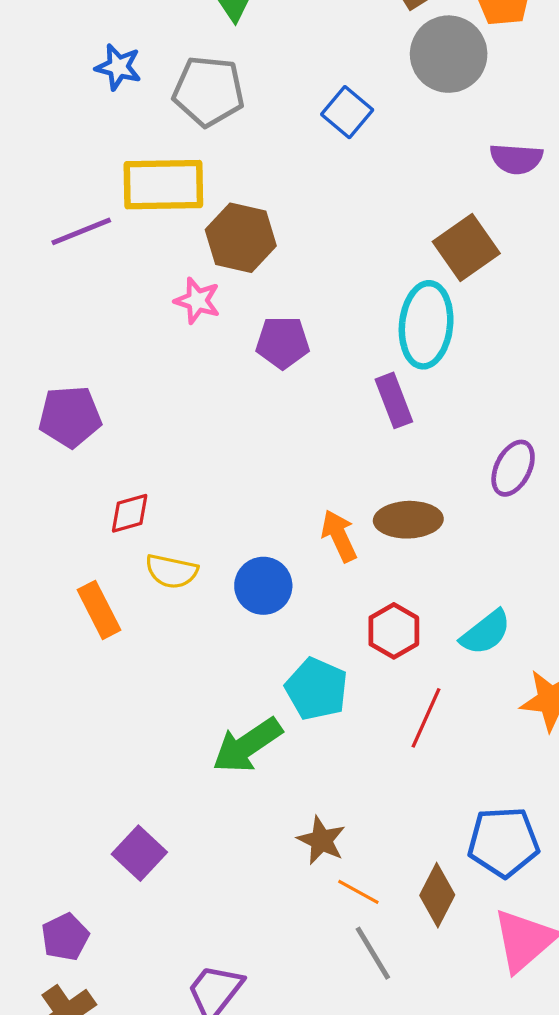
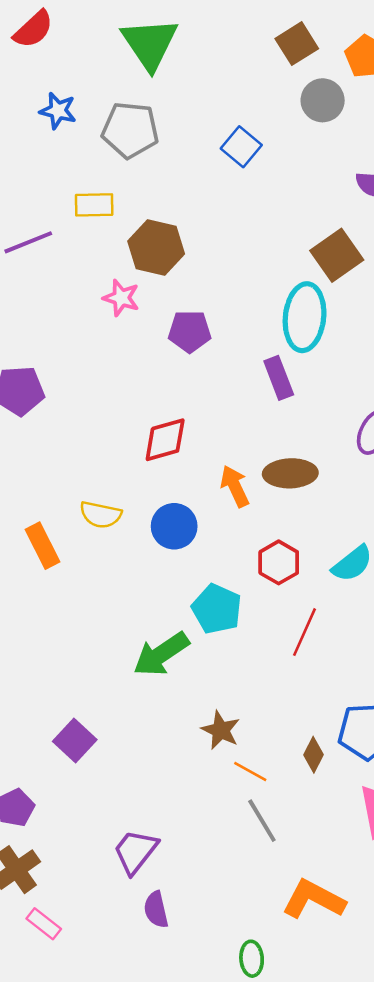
gray circle: (449, 54) -> (323, 100), size x0.7
yellow rectangle: (163, 185) -> (94, 205), size x0.6
red diamond: (130, 513) -> (165, 440), moved, size x1.4
brown diamond: (437, 895) -> (314, 755), moved, size x0.7

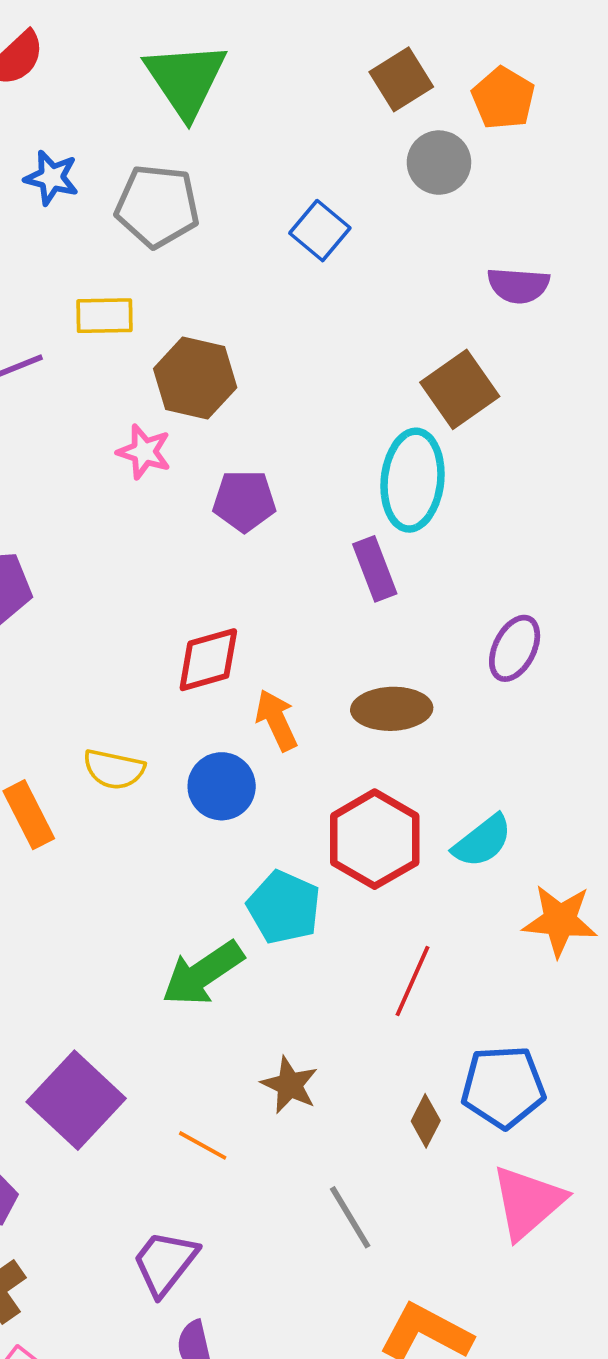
orange arrow: (235, 486) -> (276, 720), moved
red hexagon: (279, 562) -> (375, 839), size x1.5
red line: (305, 632) -> (412, 981), moved
purple square: (75, 741) -> (76, 1100), size x1.5
orange line: (250, 771) -> (203, 1145), moved

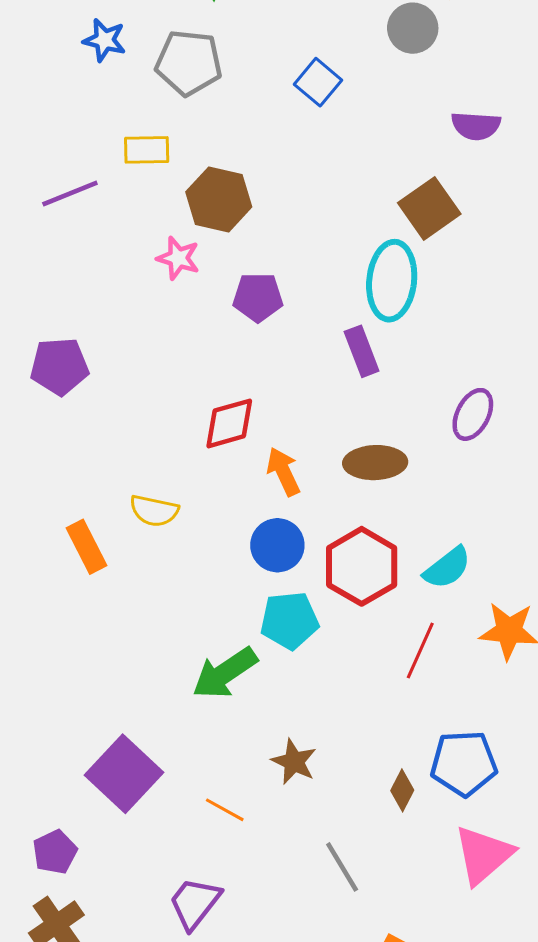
blue circle: (222, 786) -> (277, 545), moved
cyan pentagon: (284, 907) -> (289, 620), turned -30
red line: (412, 981) -> (420, 650), moved

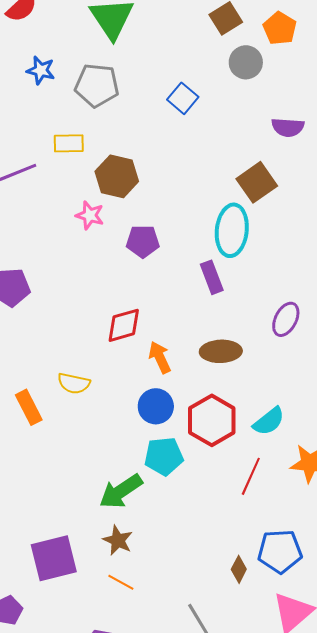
brown star: (294, 762) -> (118, 540), moved
purple square: (124, 774) -> (54, 558), turned 33

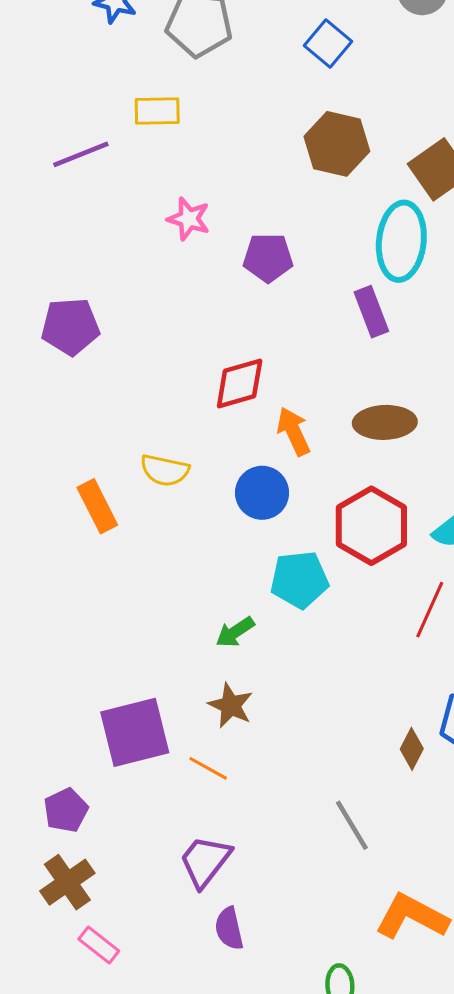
brown hexagon: (117, 176) -> (337, 144), moved
blue circle: (156, 406) -> (262, 493), moved
green arrow: (121, 491) -> (235, 632), size x0.6
orange line: (121, 582) -> (208, 768), moved

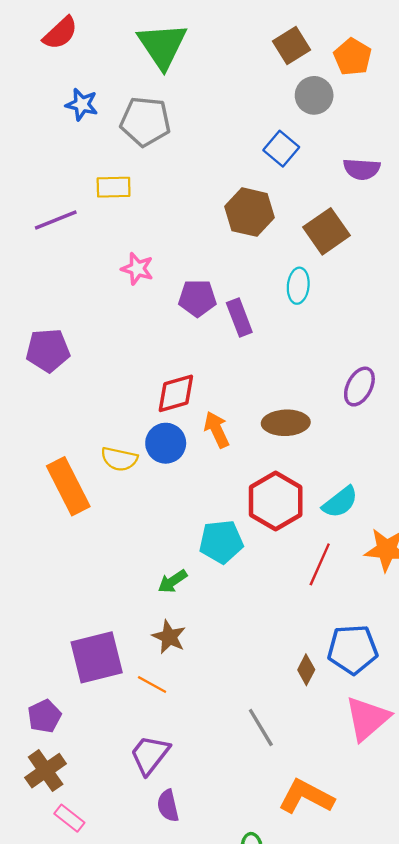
blue square: (328, 44) -> (281, 149), moved
cyan ellipse: (401, 241) -> (298, 286), size x0.6
purple rectangle: (371, 312) -> (239, 317), moved
blue circle: (262, 493) -> (166, 443), moved
orange rectangle: (97, 506) -> (68, 486), size x1.4

